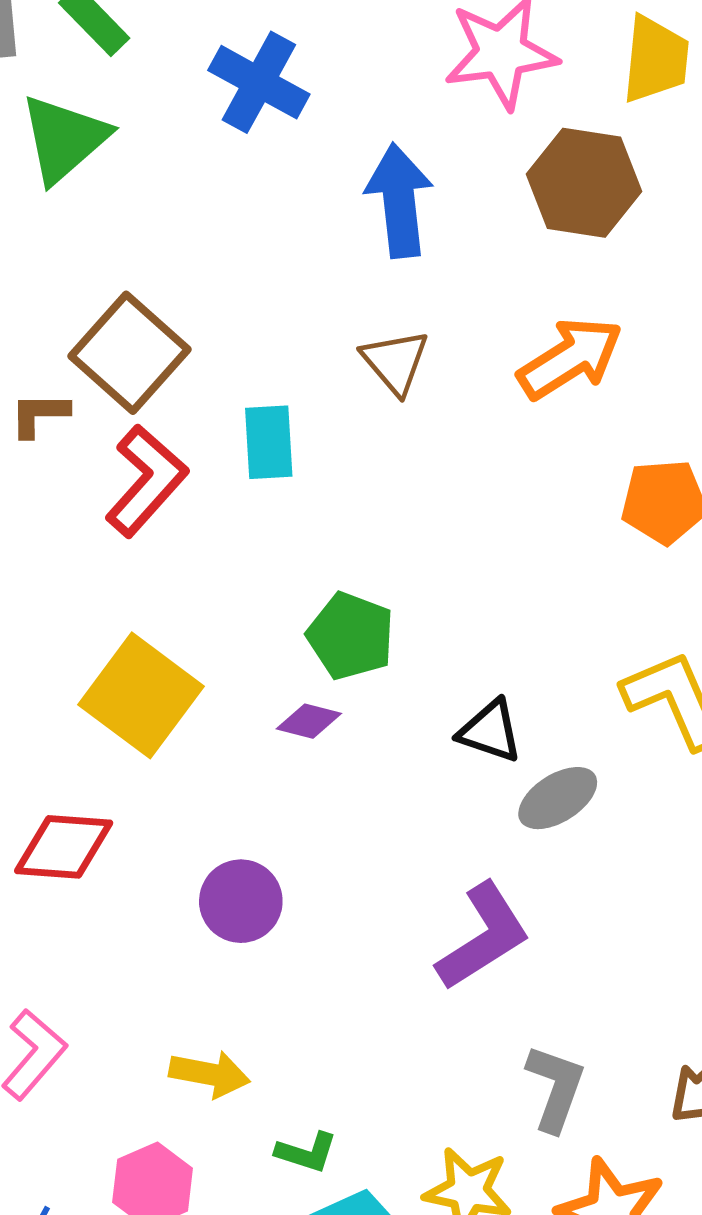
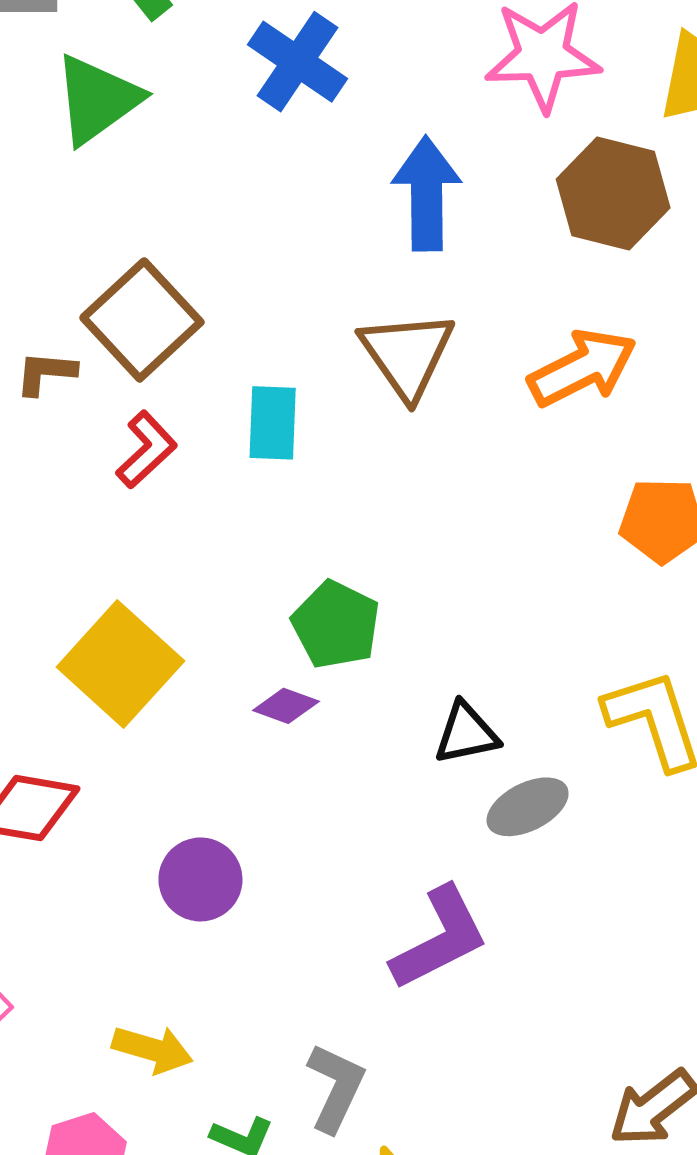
brown triangle: (395, 362) -> (407, 355), size x1.4
red L-shape: (146, 481) -> (146, 450), size x0.7
black triangle: (490, 731) -> (466, 733), turned -36
gray L-shape: (555, 1088) -> (336, 1088), moved

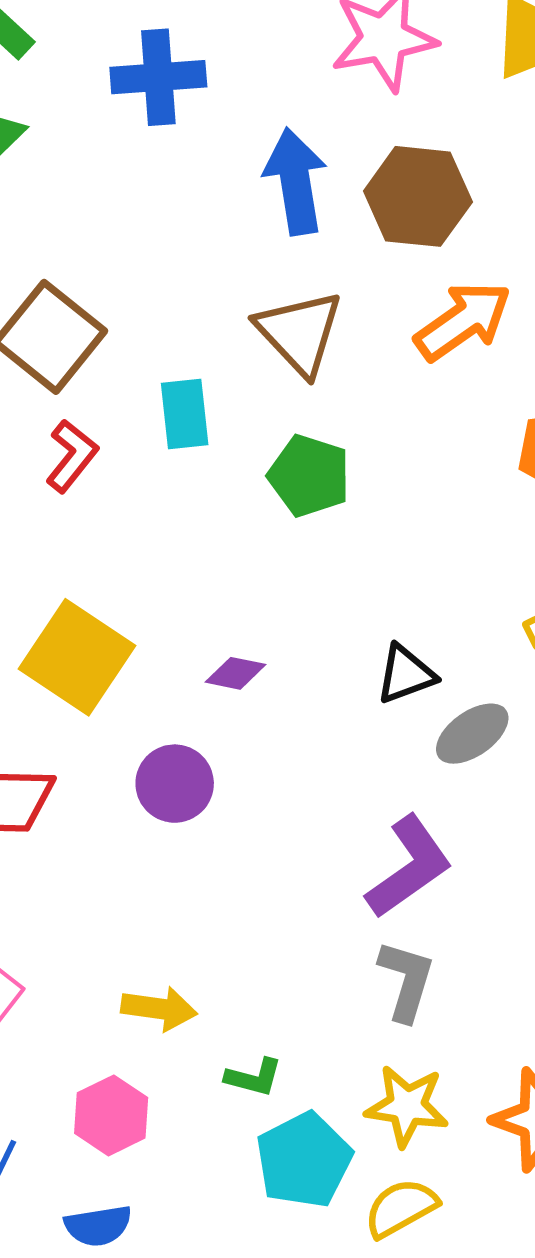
blue cross: (297, 62) -> (158, 77), turned -30
brown hexagon: (613, 194) -> (418, 196), moved
green pentagon: (336, 625) -> (309, 476), moved
purple circle: (200, 879) -> (175, 784), moved
gray L-shape: (336, 1088) -> (406, 981), moved

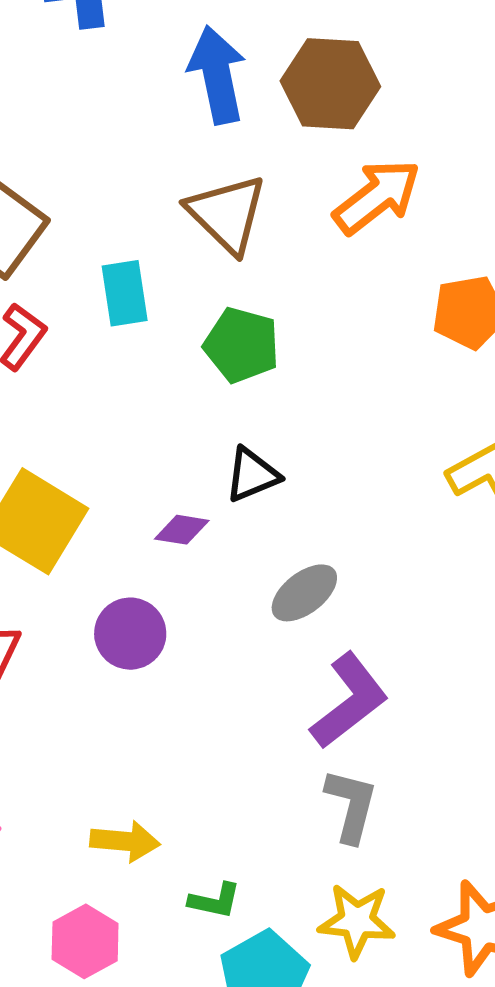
black triangle: (406, 674) -> (252, 475), moved
gray ellipse: (472, 734) -> (304, 593), moved

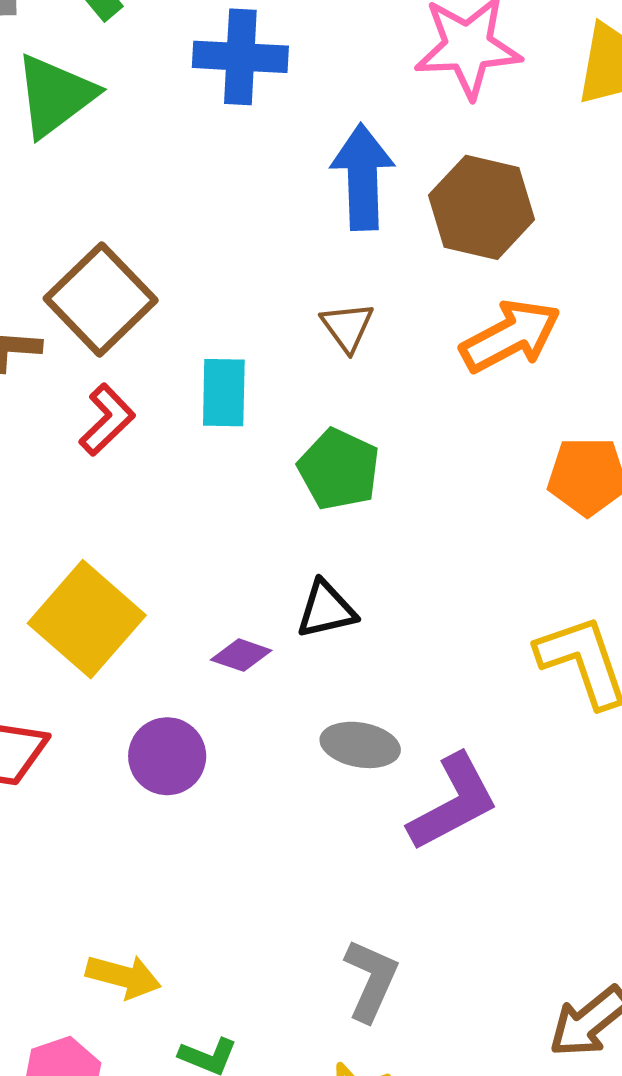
brown triangle: (227, 214) -> (347, 327), size x0.6
gray ellipse: (304, 593) -> (360, 745), turned 38
purple L-shape: (349, 701) -> (453, 802), moved

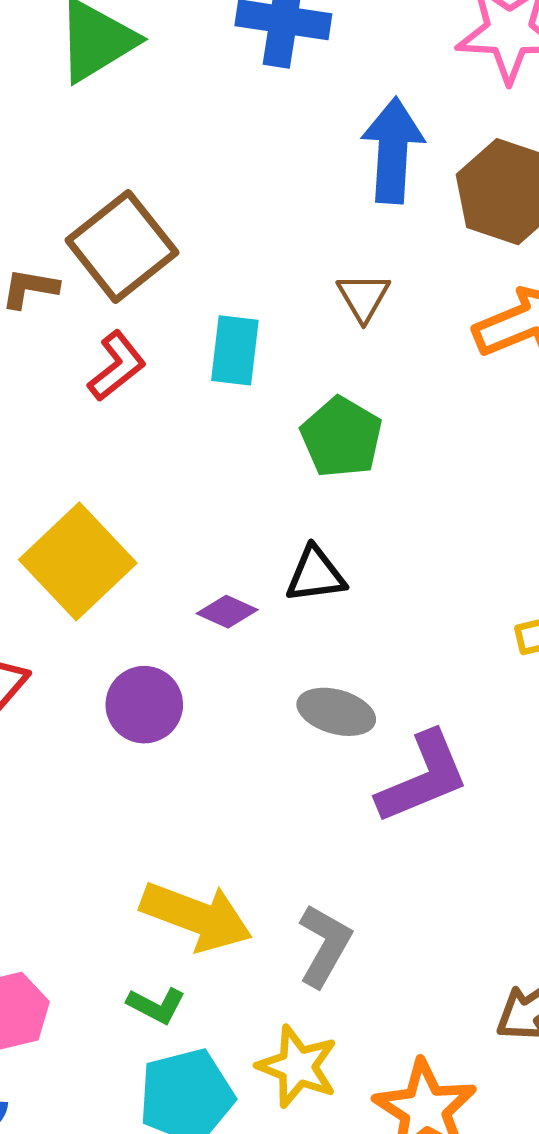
yellow arrow: (123, 976) -> (196, 916), moved, size x1.5

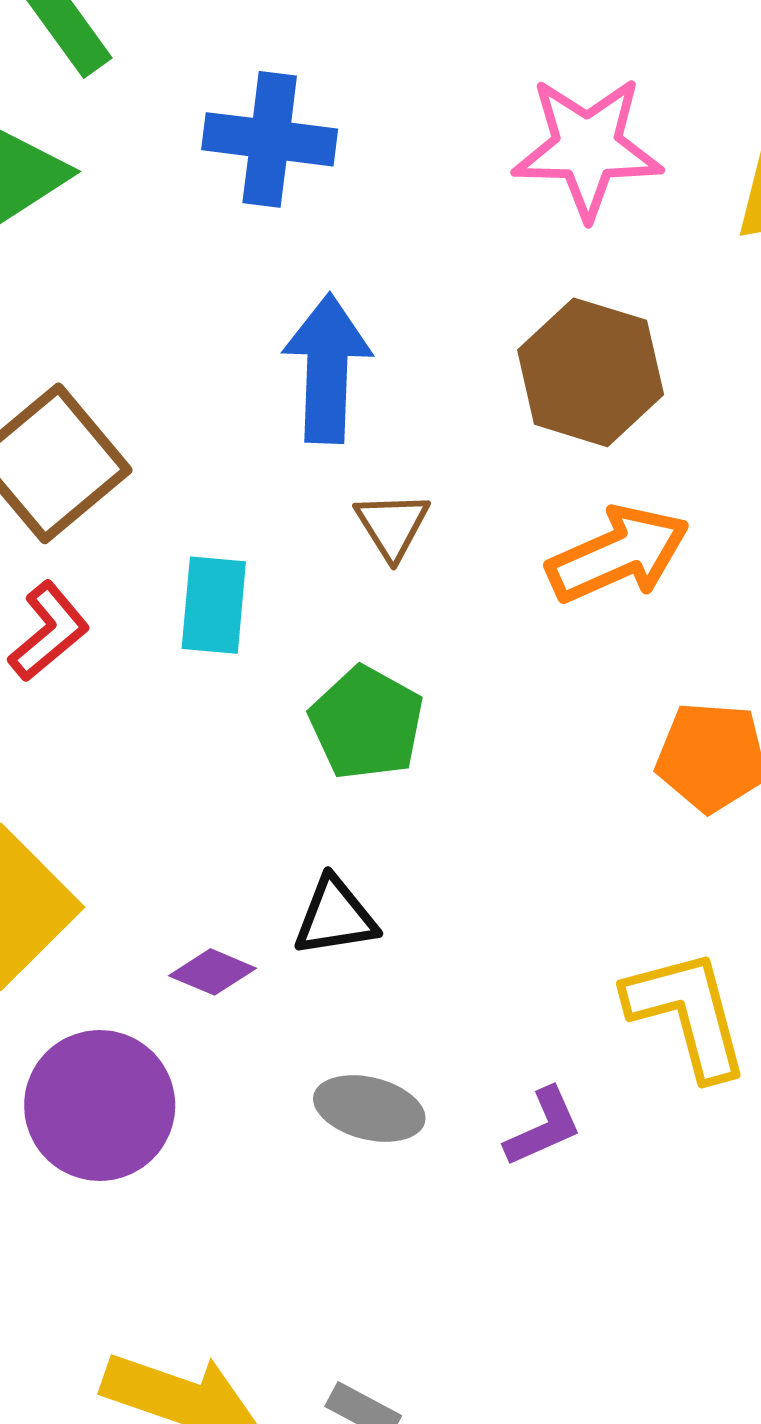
blue arrow: (393, 150) -> (327, 368), moved
purple circle: (144, 705) -> (100, 1105), size x1.4
purple L-shape: (423, 778) -> (543, 1127), moved, size x0.6

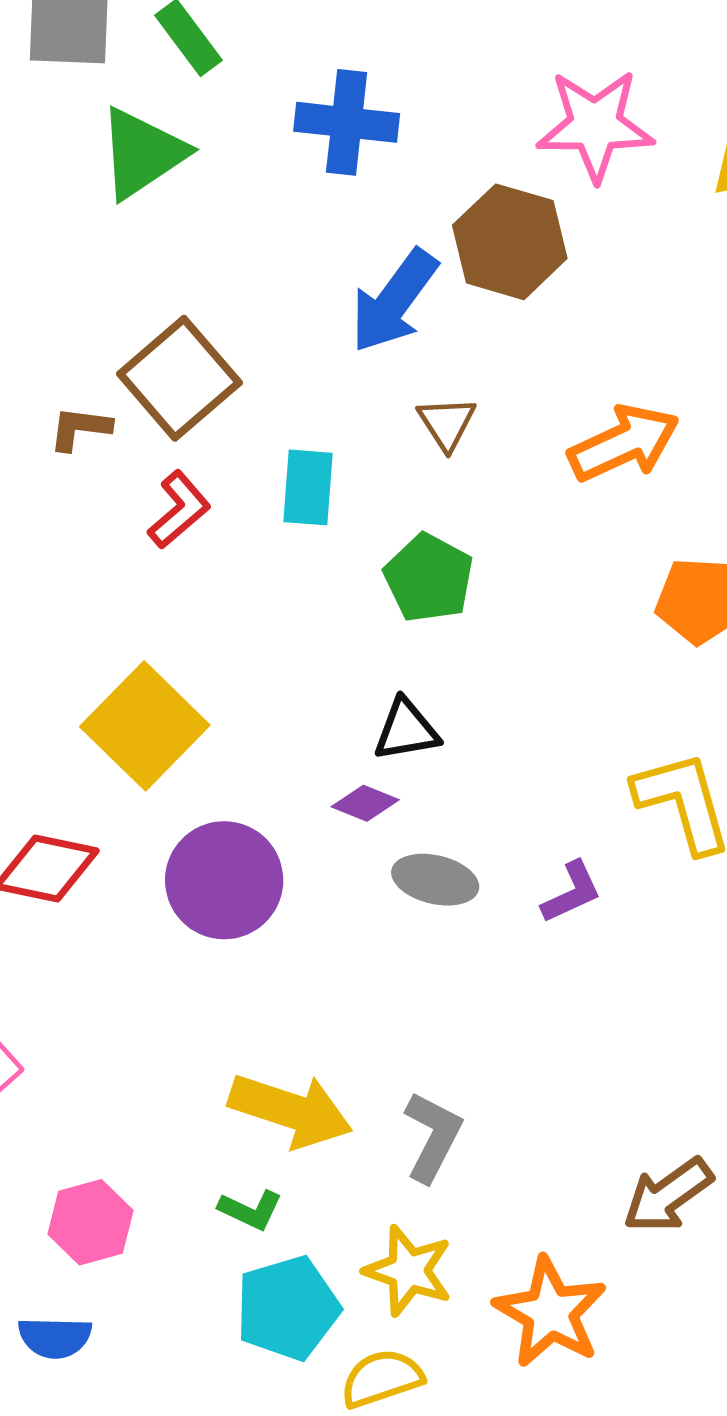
blue arrow: (327, 368) -> (394, 301), turned -145
brown hexagon: (591, 372) -> (510, 242), moved
purple diamond: (213, 972) -> (365, 803), moved

